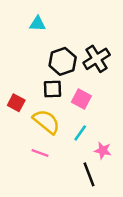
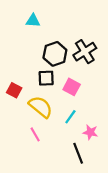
pink line: (40, 153) -> (35, 134), turned 40

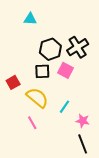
pink square: (72, 87) -> (66, 70), moved
red square: (14, 90) -> (13, 82), turned 32
black line: (78, 153) -> (83, 144), moved

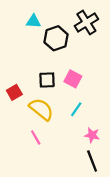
black cross: (78, 47) -> (86, 23), moved
black hexagon: (50, 49) -> (56, 38), moved
cyan line: (65, 107) -> (76, 109), moved

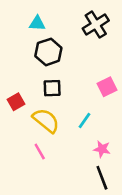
black hexagon: (56, 38) -> (48, 52), moved
pink square: (73, 79) -> (107, 87), moved, turned 36

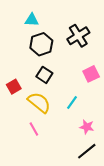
black cross: (96, 25) -> (78, 36), moved
black square: (52, 88) -> (44, 75), turned 35
black line: (102, 178) -> (87, 151), turned 72

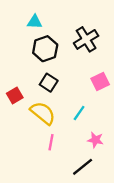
pink line: (34, 129) -> (51, 142), moved, turned 40
black line: (87, 151) -> (83, 167), moved

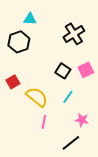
black hexagon: (45, 49) -> (19, 42), moved
black square: (49, 83) -> (63, 71), moved

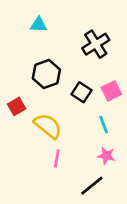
black hexagon: (19, 42) -> (46, 74), moved
cyan line: (68, 97) -> (104, 125), moved, turned -56

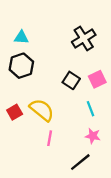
cyan triangle: (39, 25) -> (21, 37), moved
black hexagon: (46, 74) -> (21, 66), moved
red square: (17, 106) -> (15, 112), moved

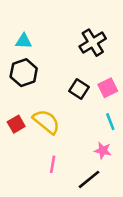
cyan line: (90, 109) -> (110, 122), moved
pink line: (50, 138) -> (53, 164), moved

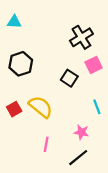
cyan triangle: (24, 41) -> (14, 22), moved
pink square: (108, 88) -> (94, 65), moved
pink star: (103, 151) -> (81, 132), moved

